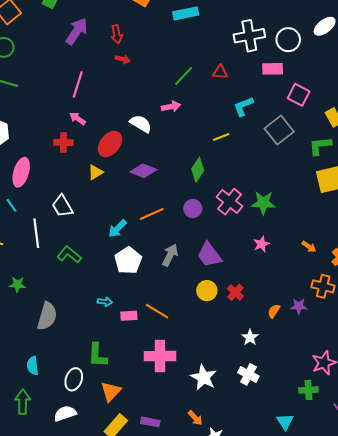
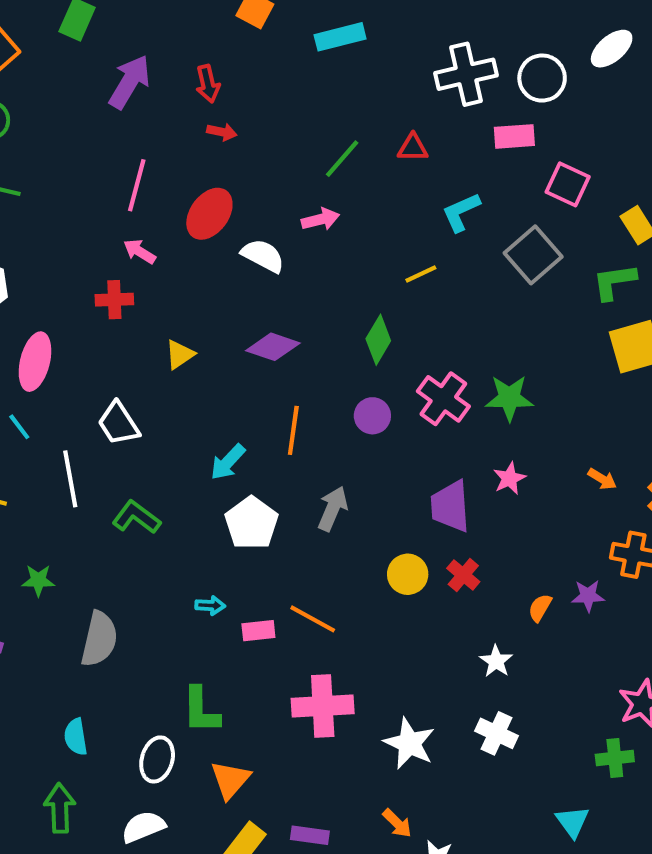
red ellipse: (110, 144) -> (209, 214), moved
orange line: (152, 214) -> (293, 430), turned -55
purple trapezoid: (209, 255) -> (450, 506), moved, turned 36

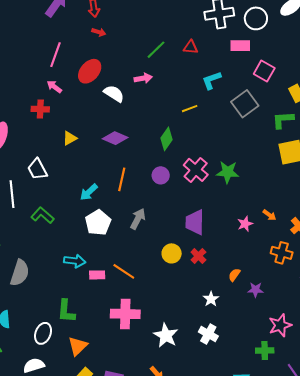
pink star: (509, 478) -> (245, 224), moved
purple star: (588, 596) -> (256, 290), moved
cyan arrow: (210, 605) -> (75, 261), size x1.5

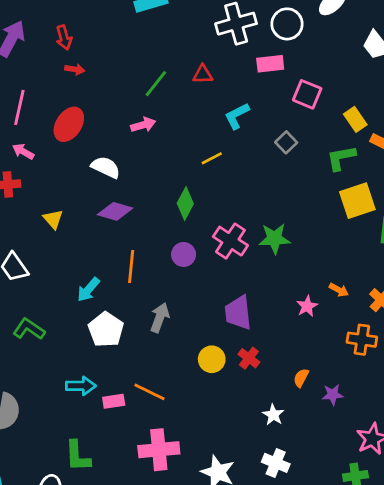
white semicircle: (114, 94) -> (106, 167), moved
gray square: (245, 104) -> (286, 142), size x0.6
yellow triangle: (70, 138) -> (53, 219), turned -35

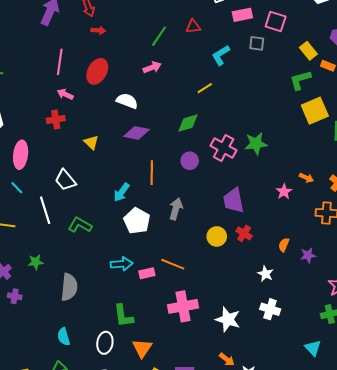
pink square: (307, 94) -> (276, 22), moved
gray square: (286, 142) -> (257, 43), moved, turned -35
green diamond: (185, 204) -> (188, 123), turned 50

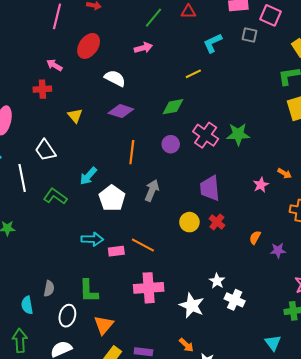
pink line: (60, 62) -> (57, 16), moved
cyan arrow: (121, 192) -> (88, 176), moved
white star: (265, 274) -> (217, 281), moved
gray semicircle: (69, 287) -> (49, 289), moved, size x0.6

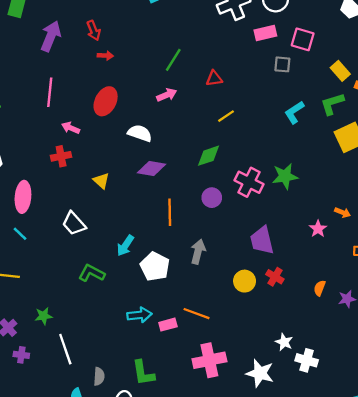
red triangle: (188, 12) -> (214, 78), moved
pink line: (57, 16) -> (50, 92), moved
cyan L-shape: (213, 43) -> (294, 112), moved
white line: (22, 178) -> (65, 349), moved

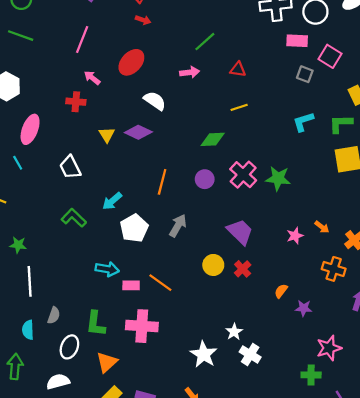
purple diamond: (152, 169) -> (138, 132), moved
purple trapezoid: (262, 240) -> (240, 232), turned 132
pink cross: (209, 360) -> (142, 326), moved

